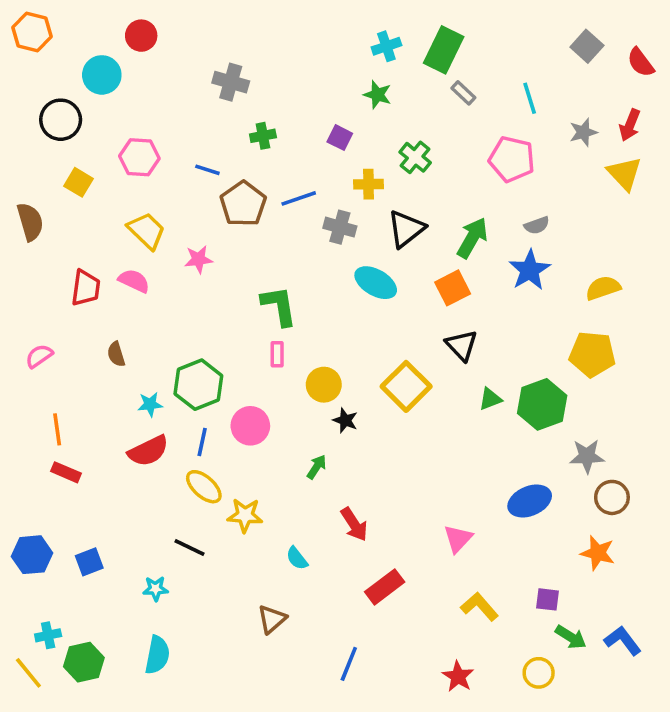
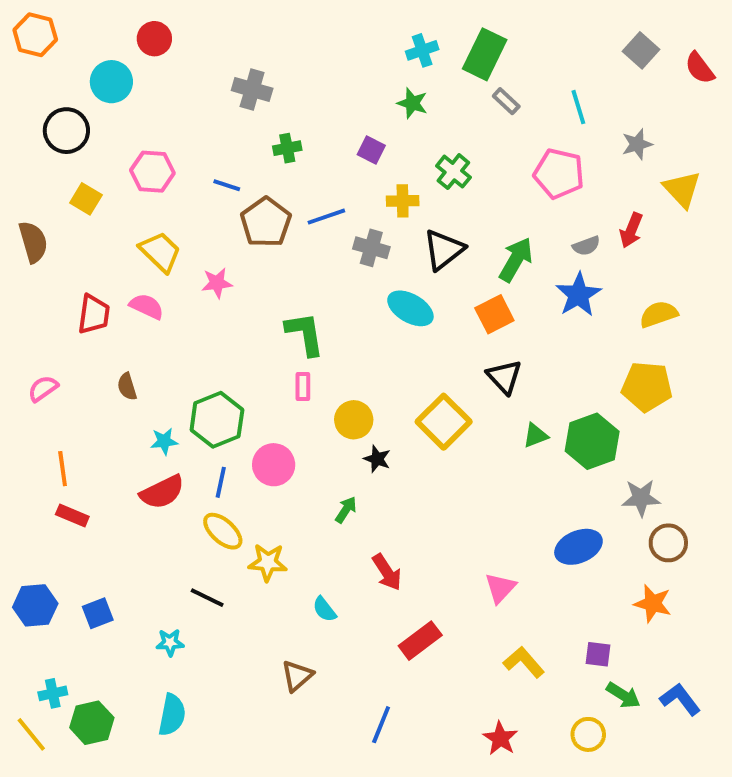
red arrow: (630, 125) -> (631, 230), moved

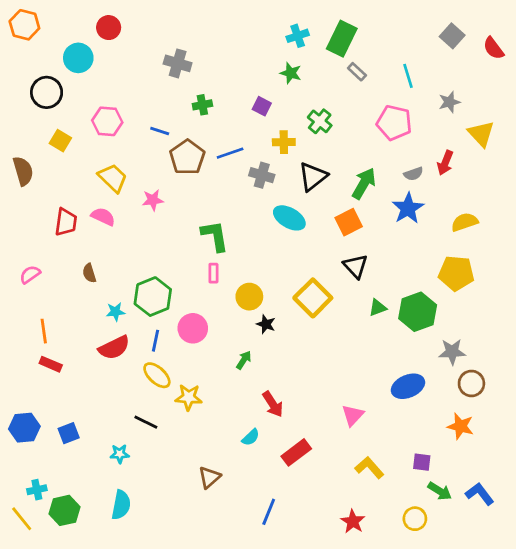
cyan semicircle: (324, 609) -> (251, 437), moved, turned -96

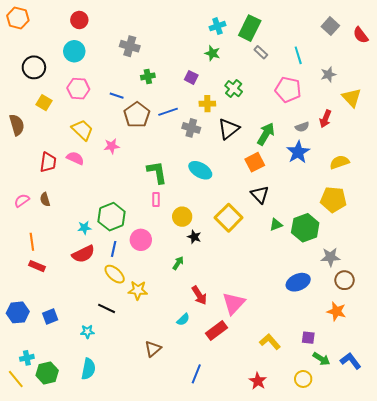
cyan circle: (78, 58) -> (74, 51), moved
cyan ellipse: (289, 218) -> (200, 170), moved
brown semicircle: (89, 273) -> (45, 199), moved
pink triangle: (353, 415) -> (234, 303), moved, size x1.4

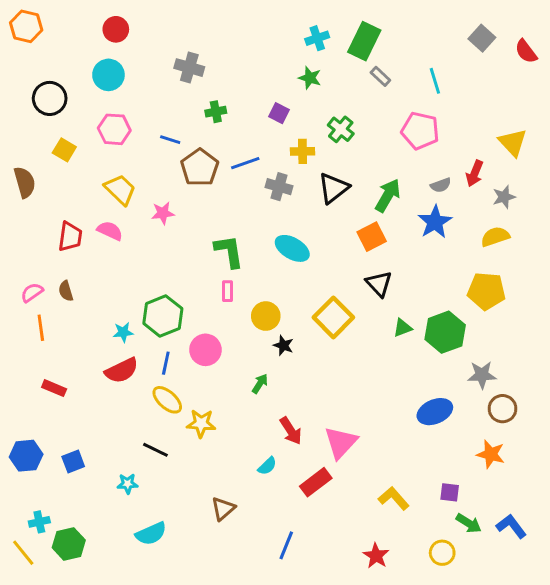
gray star: (328, 74) -> (504, 197), moved
orange line: (32, 242) -> (41, 328), moved
cyan semicircle: (88, 369) -> (151, 534), moved, turned 55

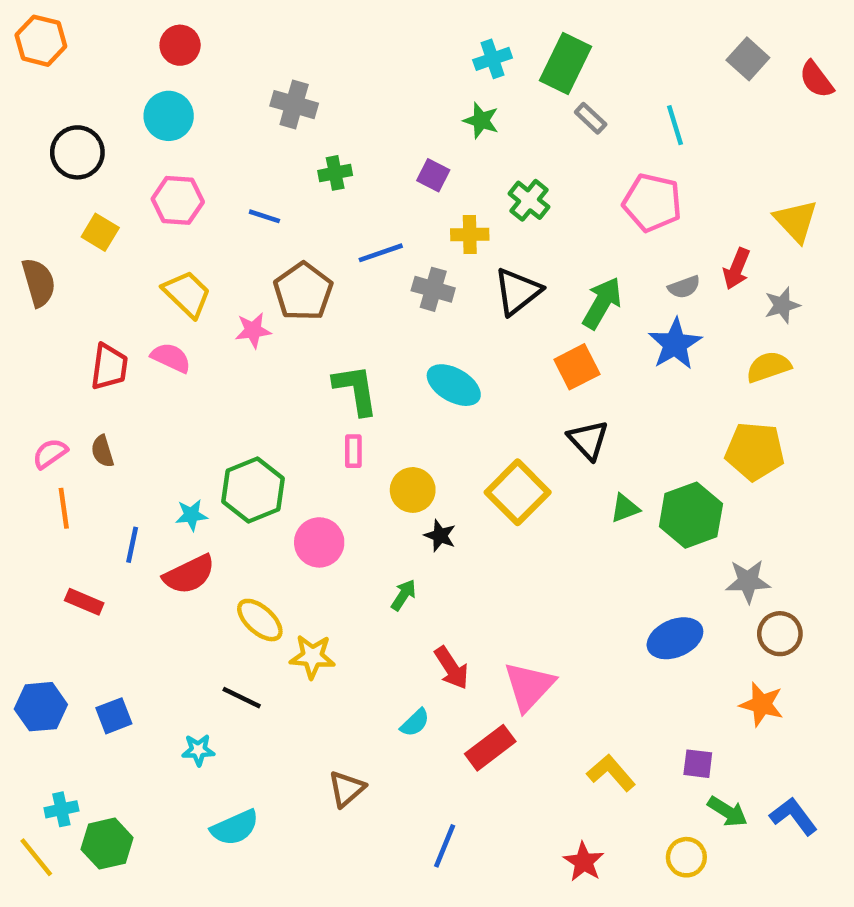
brown pentagon: (200, 168) -> (303, 292), moved
blue line: (166, 363) -> (132, 545), moved

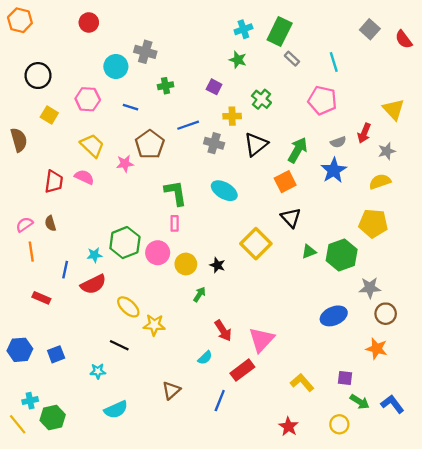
cyan circle: (169, 116) -> (116, 66), moved
yellow circle: (413, 490) -> (186, 264), moved
pink circle: (319, 542) -> (158, 253), moved
blue line: (445, 846) -> (220, 401), moved

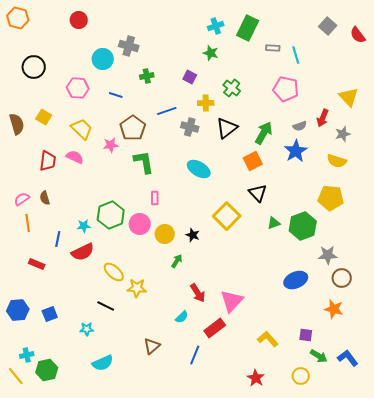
gray rectangle: (292, 59) -> (273, 48), moved, turned -40
yellow square: (49, 115) -> (44, 117), moved
yellow semicircle: (380, 182) -> (337, 161), turned -144
green L-shape: (176, 193) -> (144, 162), moved

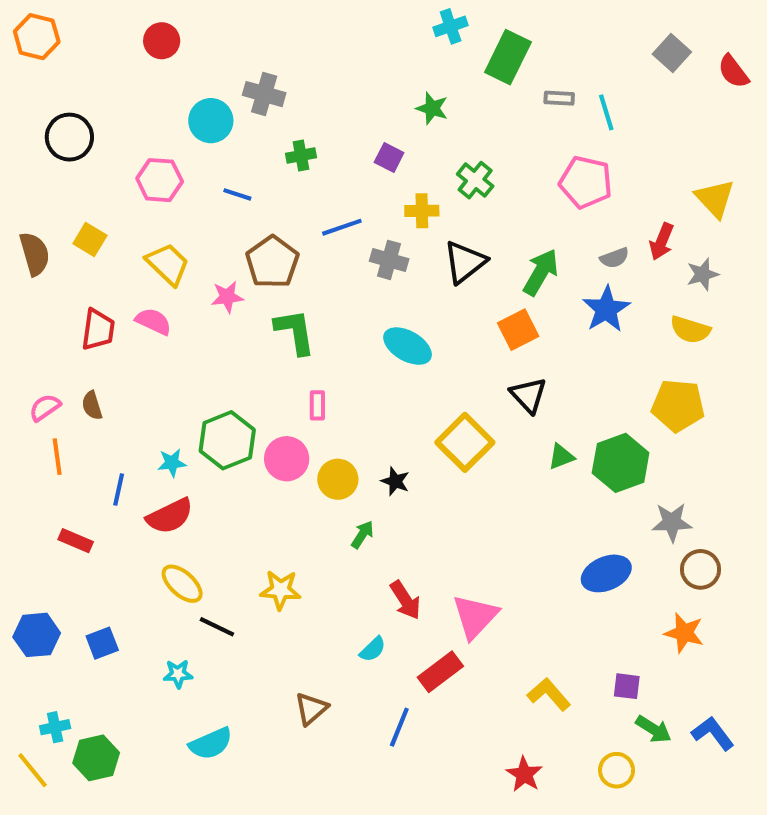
cyan cross: (216, 26) -> (451, 26), moved
yellow ellipse: (114, 272) -> (182, 584), moved

